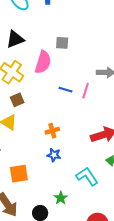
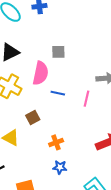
blue line: (66, 90) -> (58, 93), moved
brown square: (17, 100) -> (33, 117), moved

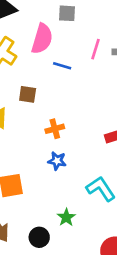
pink line: (87, 99) -> (95, 49), moved
brown square: (33, 117) -> (28, 94), turned 32

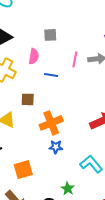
pink semicircle: (42, 39) -> (34, 56), size x0.7
orange cross: (55, 129) -> (51, 123), size x1.6

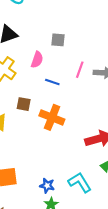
orange cross: (51, 123) -> (52, 117), moved, turned 35
blue star: (56, 147) -> (47, 186), moved

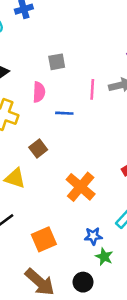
brown square: (24, 104) -> (38, 149), turned -32
orange cross: (52, 117) -> (81, 187), moved, turned 35

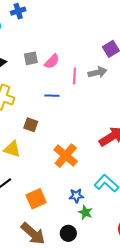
gray square: (57, 62) -> (31, 58), moved
pink semicircle: (39, 92) -> (52, 61), moved, turned 42
brown square: (38, 149) -> (31, 125), turned -32

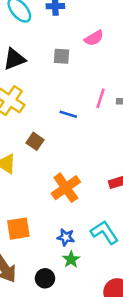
gray square: (31, 58) -> (62, 56), moved
pink semicircle: (52, 61) -> (94, 38), moved

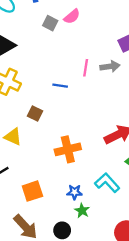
gray square: (62, 56) -> (50, 23), moved, turned 32
orange cross: (66, 188) -> (68, 149), turned 30

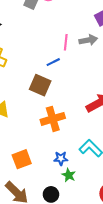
blue line: (60, 86) -> (53, 62), moved, turned -32
brown square: (35, 113) -> (40, 85), moved, size x1.5

